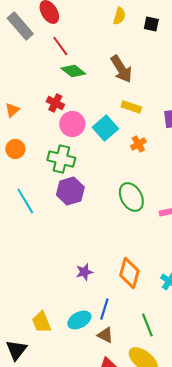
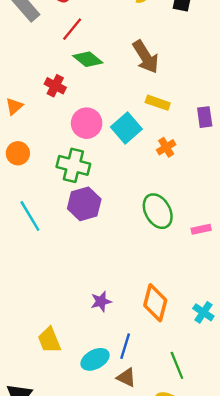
red line: (60, 46) -> (72, 29), turned 75
red cross: (55, 103) -> (55, 86), moved
yellow trapezoid: (41, 322) -> (49, 340), moved

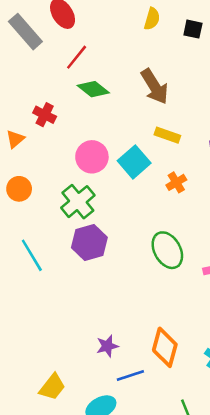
red cross: (55, 86) -> (45, 115), moved
green cross: (73, 165) -> (78, 202), turned 36
yellow trapezoid: (49, 340) -> (52, 387), turned -120
blue line: (125, 346) -> (130, 375), moved, turned 55

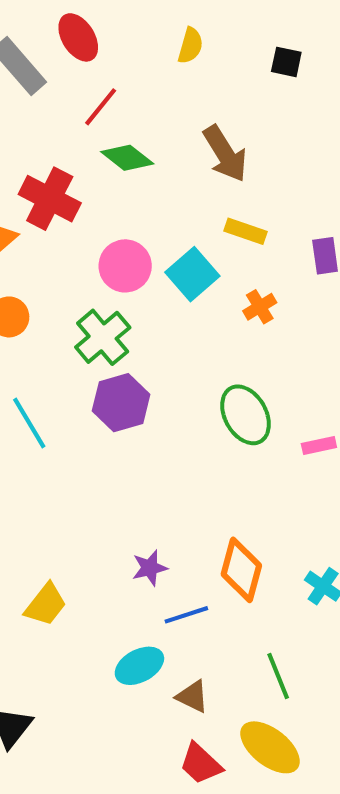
yellow semicircle: (152, 19) -> (190, 46), moved
red cross: (45, 115) -> (50, 199), size x1.6
yellow trapezoid: (52, 387) -> (46, 605), moved

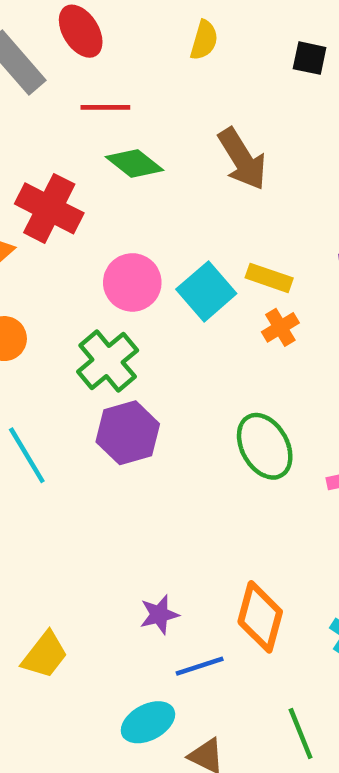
red line: (101, 107) -> (105, 107), turned 51
yellow rectangle: (246, 231) -> (269, 278), moved

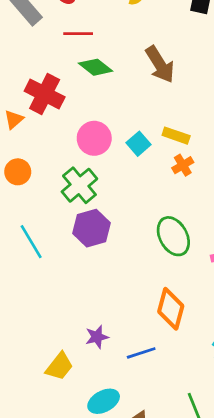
cyan square: (206, 291) -> (138, 144), size x0.7
purple star: (159, 615) -> (97, 337), moved
orange diamond: (260, 617) -> (171, 309), moved
yellow trapezoid: (45, 655) -> (59, 366), moved
blue line: (200, 666) -> (141, 353), moved

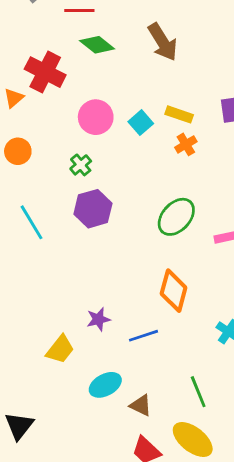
green cross: (79, 185) -> (81, 165), size x0.6
green ellipse: (173, 236) -> (176, 217), turned 72

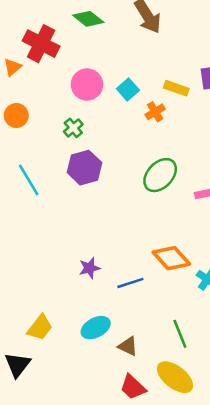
yellow rectangle: (179, 114) -> (176, 88), moved
orange cross: (186, 144) -> (155, 112), moved
orange diamond: (174, 291) -> (171, 258), moved, turned -57
yellow trapezoid: (60, 349) -> (40, 328), moved

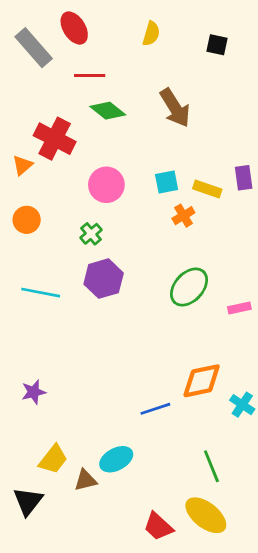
cyan square: (128, 89) -> (167, 182), moved, turned 30
cyan line: (29, 180) -> (41, 293), turned -48
orange diamond: (171, 258) -> (202, 381), turned -60
purple star: (89, 268) -> (34, 392), moved
brown triangle: (128, 346) -> (85, 480), moved, turned -40

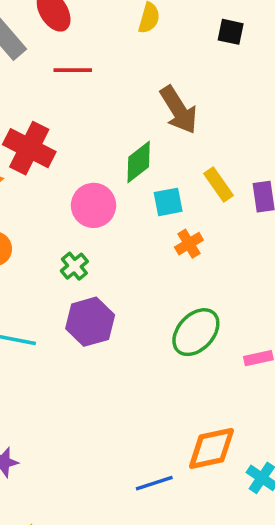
green diamond: (108, 111) -> (139, 162), moved, turned -76
yellow rectangle: (207, 189) -> (218, 185), moved, turned 36

